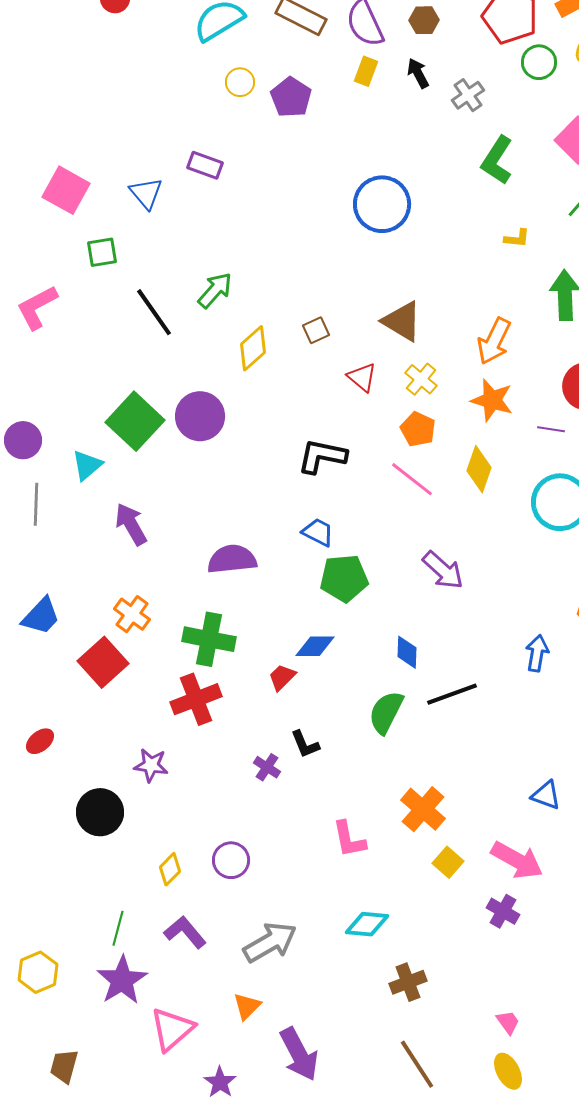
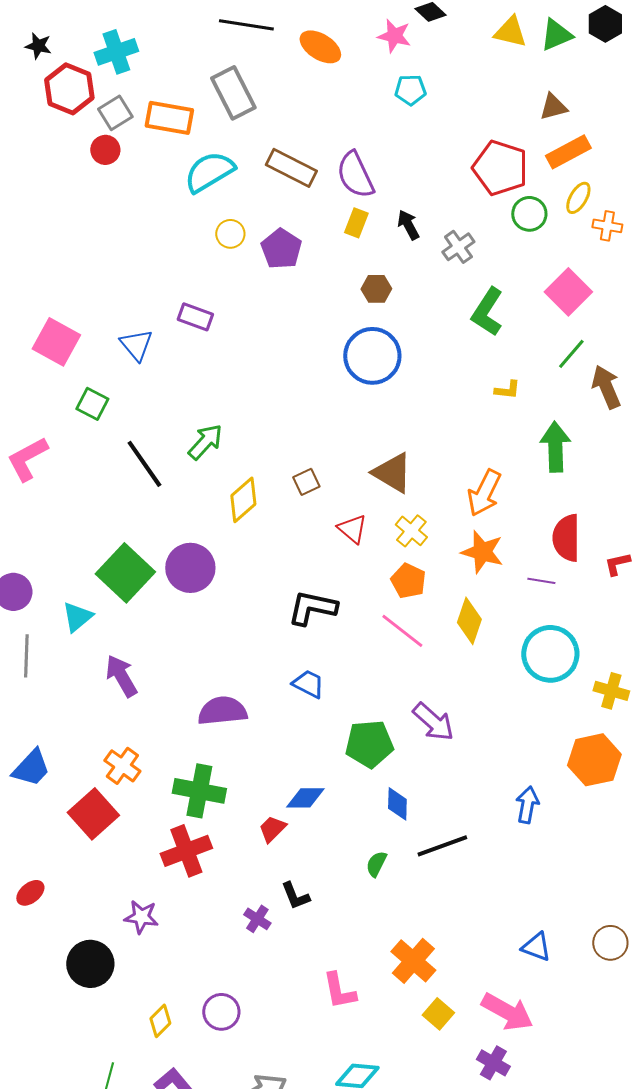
brown hexagon: (424, 20) -> (376, 289), moved
green square: (102, 252) -> (92, 404), turned 36
green pentagon: (344, 578) -> (369, 744), moved
green semicircle: (386, 712) -> (376, 864), size x0.6

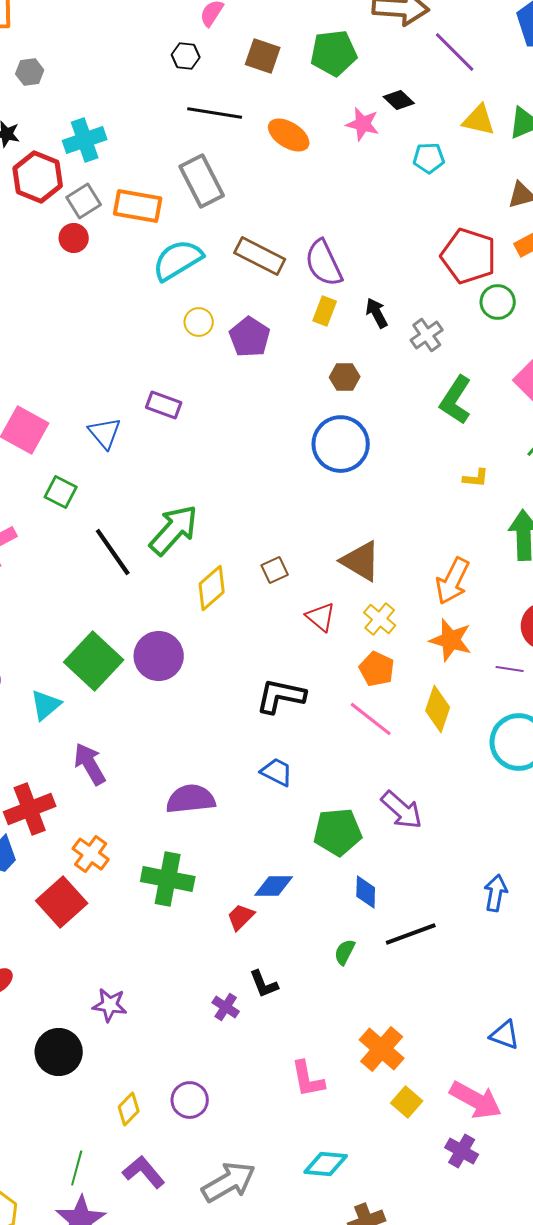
cyan pentagon: (410, 90) -> (429, 158), moved
green arrow: (205, 442) -> (174, 530), size x1.4
red cross: (186, 851) -> (30, 809), moved

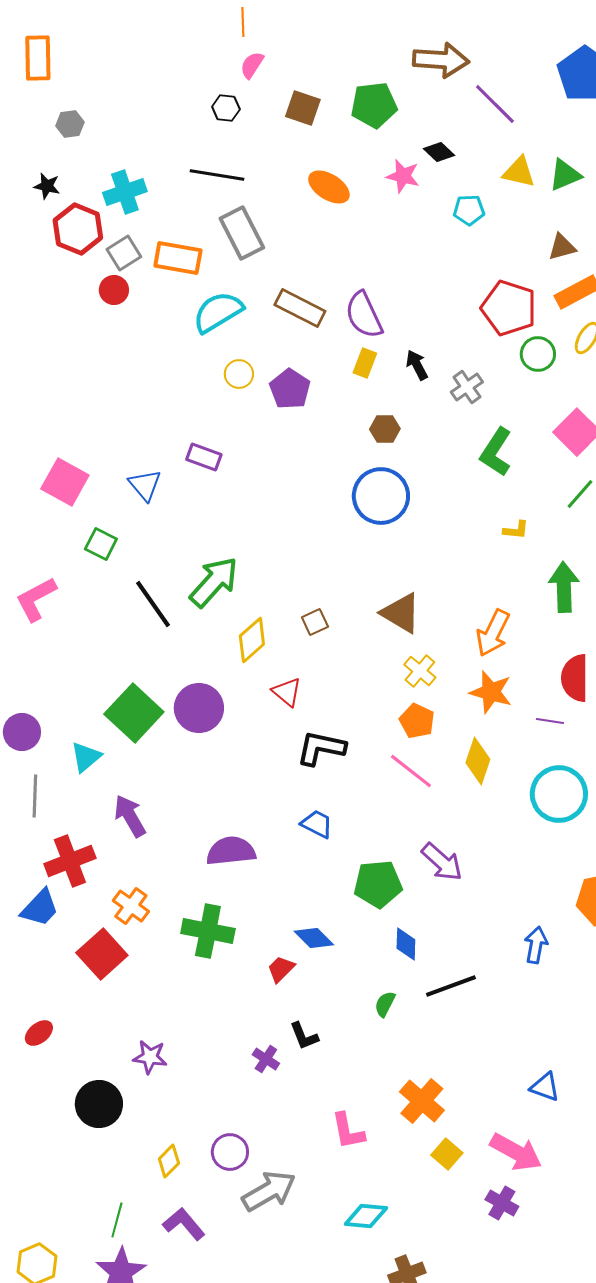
black line: (215, 113) -> (217, 175), moved
red triangle: (321, 617) -> (287, 692), moved
blue diamond: (274, 886) -> (314, 938), turned 45
gray arrow: (229, 1182) -> (269, 1191), moved

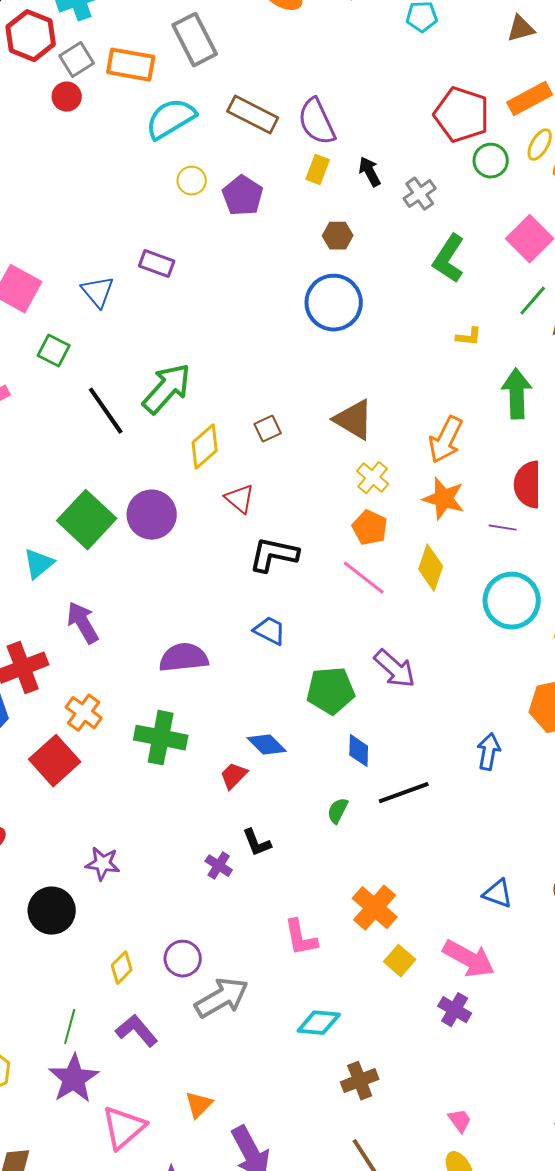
brown triangle: (562, 247) -> (521, 29), moved

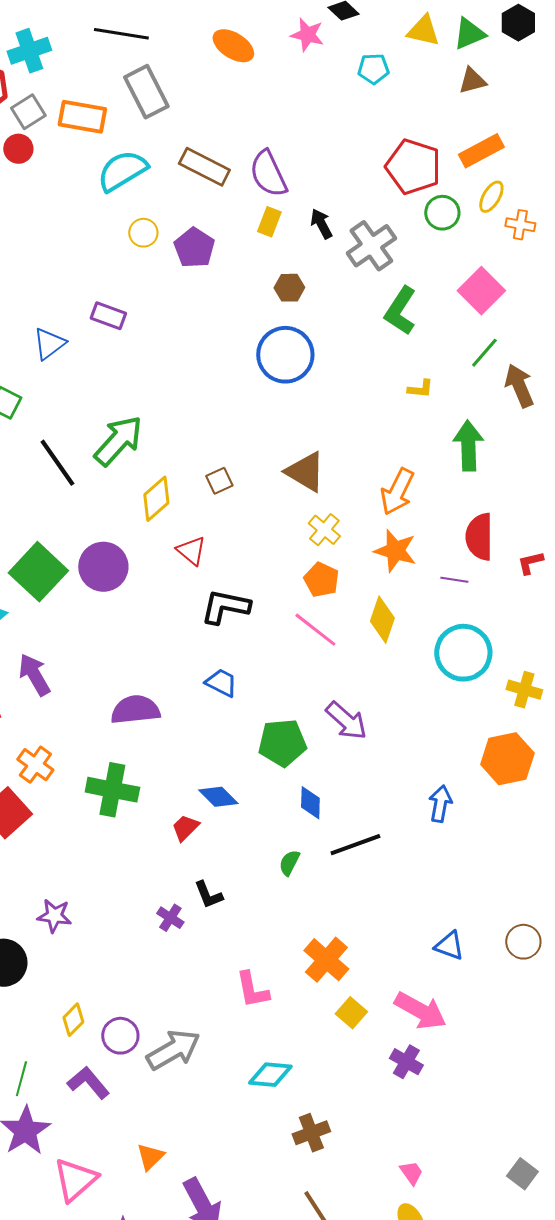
gray cross: (420, 194) -> (371, 246), size x1.5
blue triangle: (98, 292) -> (49, 344), turned 33
purple circle: (183, 959) -> (120, 1036), moved

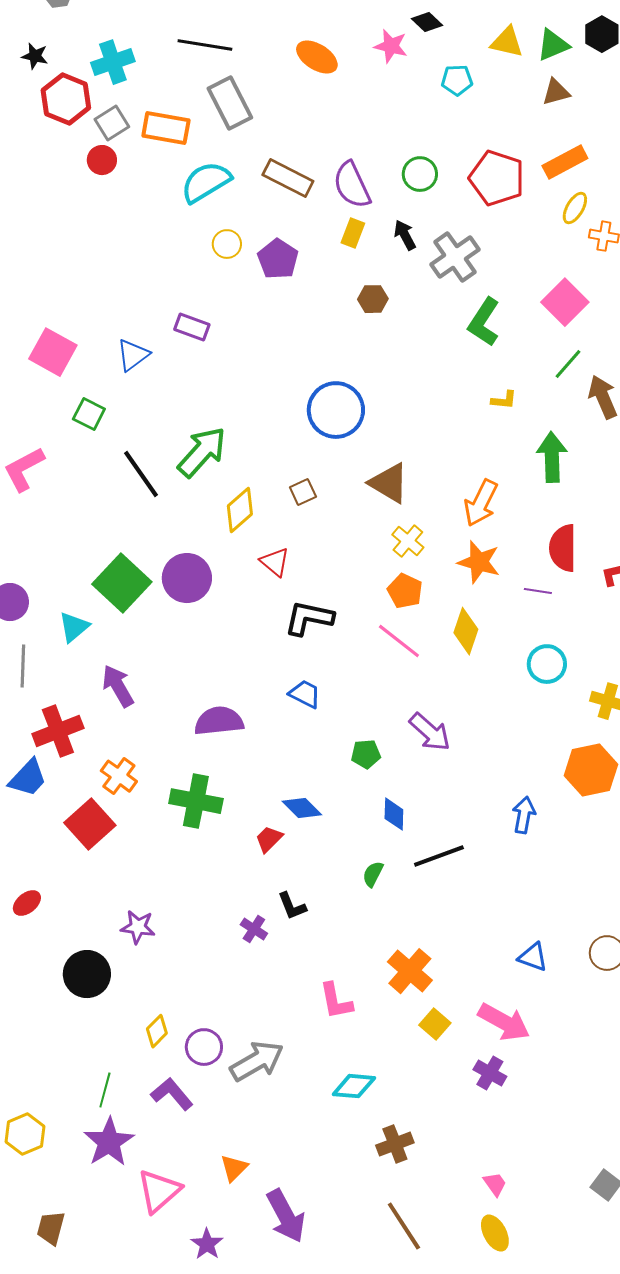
green circle: (442, 213) -> (420, 174), moved
blue circle: (285, 355) -> (336, 410), moved
cyan circle: (463, 653) -> (547, 664), size x0.7
green pentagon: (282, 743) -> (366, 754), size x0.6

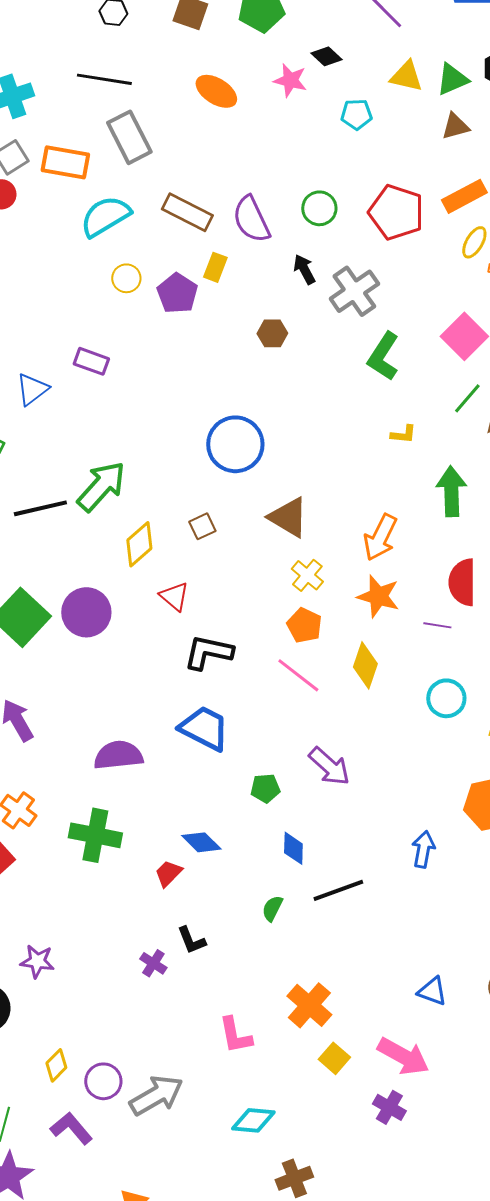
yellow rectangle: (353, 233) -> (215, 267), moved
black line: (141, 474) -> (40, 508), turned -68
blue trapezoid: (305, 694) -> (204, 728), size x1.6

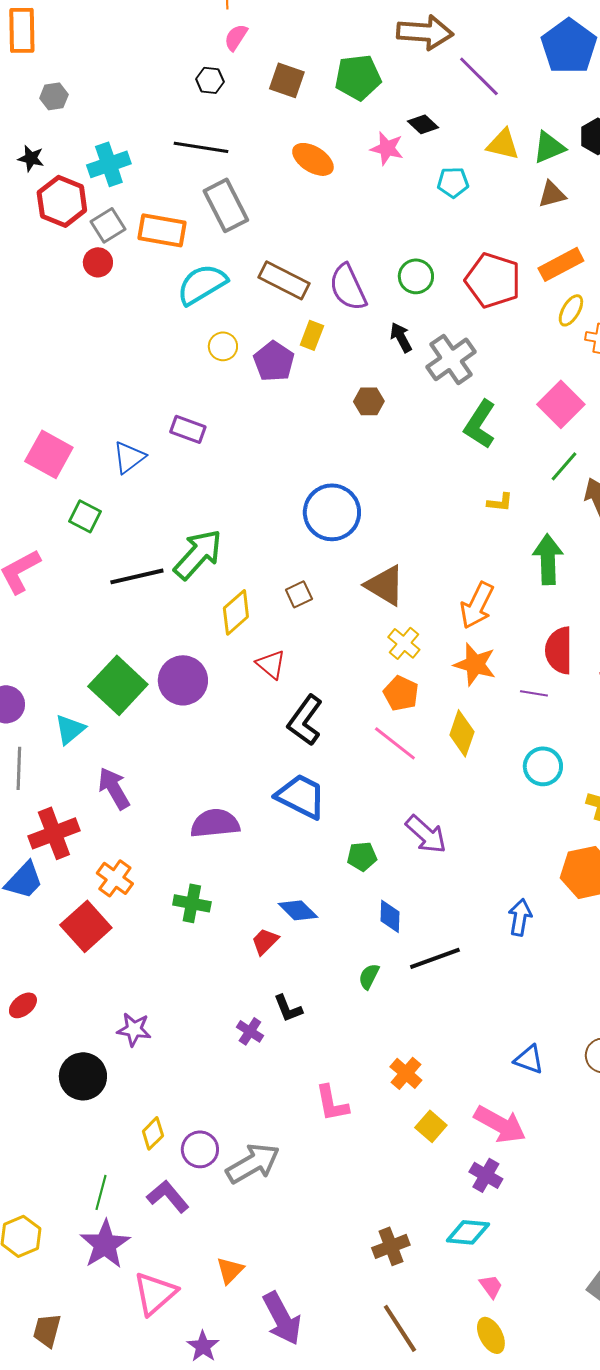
black L-shape: (208, 652) -> (305, 720), turned -66
green cross: (95, 835) -> (192, 903), size x0.7
orange cross: (309, 1005) -> (406, 1073), size x0.7
cyan diamond: (253, 1120) -> (468, 1232), moved

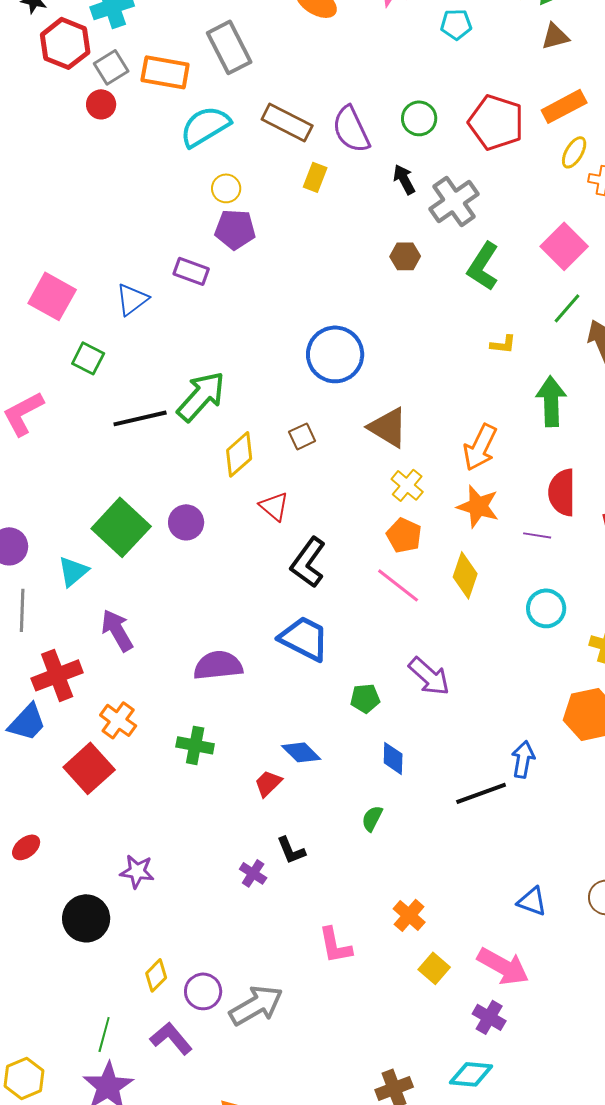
purple pentagon: (274, 361) -> (235, 229), moved, turned -30
brown hexagon: (369, 401) -> (405, 256), moved
purple circle: (183, 680) -> (186, 522), size x0.7
black line: (435, 958) -> (481, 793), moved

